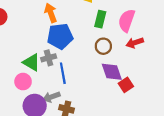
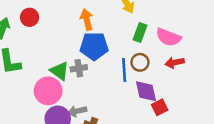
pink semicircle: (127, 20) -> (168, 37), turned -95
blue line: (63, 73) -> (124, 70), moved
pink circle: (23, 82) -> (48, 91), size x1.5

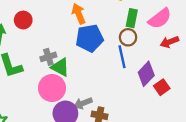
pink semicircle: (168, 37) -> (160, 18), turned -50
brown circle: (140, 62) -> (128, 37), moved
gray cross: (79, 68) -> (48, 57), moved
purple diamond: (146, 91) -> (146, 74), turned 65

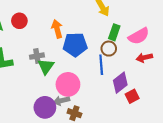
orange arrow: (79, 14) -> (57, 29), moved
green triangle: (60, 67) -> (46, 66), turned 30
pink circle: (52, 88) -> (68, 84), moved

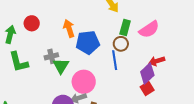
red arrow: (144, 58) -> (157, 61), moved
purple diamond: (120, 83) -> (147, 73), moved

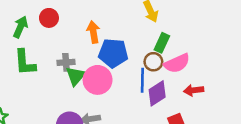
pink semicircle: (149, 29) -> (177, 63), moved
purple diamond: (147, 73) -> (157, 93), moved
pink circle: (84, 82) -> (98, 80), moved

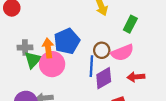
orange arrow: (93, 32) -> (48, 48), moved
green rectangle: (162, 43) -> (130, 24), moved
blue pentagon: (113, 53) -> (67, 41), turned -30

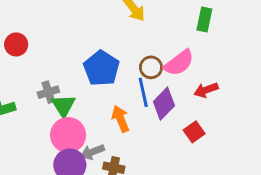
green rectangle: (130, 24) -> (204, 19), moved
orange arrow: (48, 48) -> (120, 119), moved
pink circle: (52, 64) -> (68, 135), moved

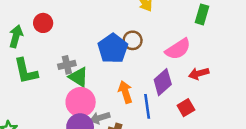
brown circle: (151, 67) -> (133, 40), moved
blue line: (143, 92) -> (147, 106), moved
green triangle: (63, 105) -> (79, 77), turned -30

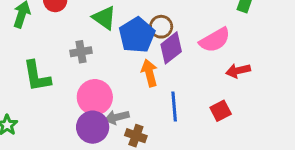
green L-shape: (26, 71) -> (37, 76), moved
green triangle: (79, 77) -> (104, 18), moved
purple diamond: (163, 82) -> (171, 48), moved
orange arrow: (125, 92) -> (149, 73), moved

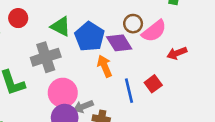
brown circle: (161, 27) -> (133, 24), moved
purple diamond: (171, 48) -> (119, 43), turned -75
gray cross: (81, 52) -> (46, 57), size x1.6
red square: (221, 111) -> (153, 84), moved

